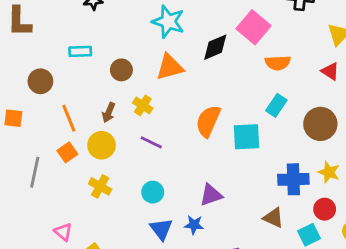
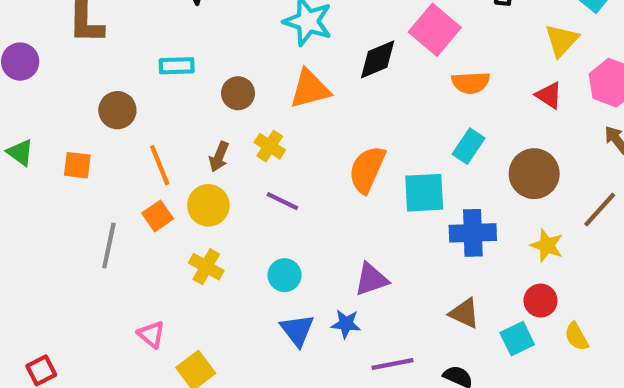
blue cross: (293, 179) -> (473, 233), moved

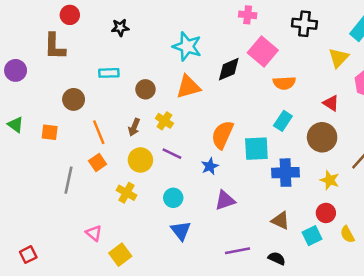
red triangle: (549, 95) -> (331, 103), moved
yellow circle: (208, 205) -> (140, 160), moved
blue star: (346, 324) -> (210, 166), moved, turned -30

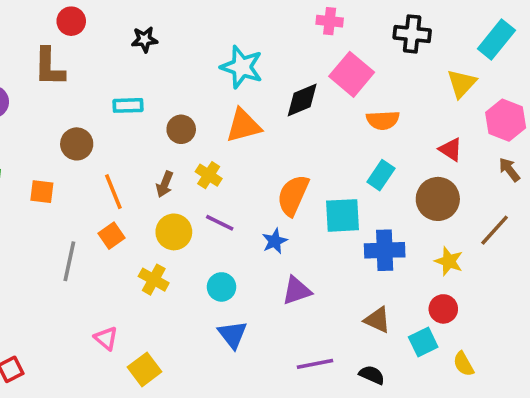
yellow semicircle: (347, 234) -> (463, 364), moved

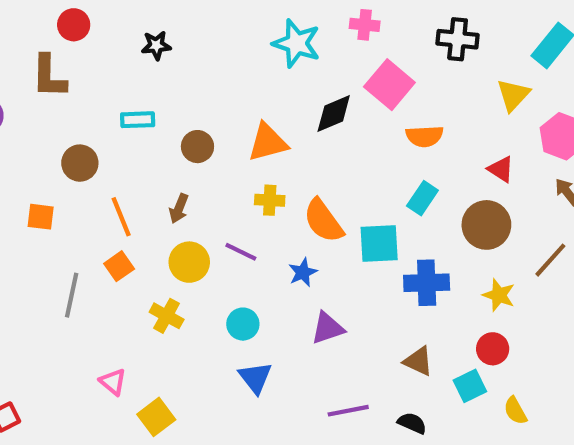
cyan star: (242, 67) -> (297, 43), moved
yellow cross: (209, 175) -> (270, 200), moved, turned -30
orange semicircle: (293, 195) -> (323, 221), turned -60

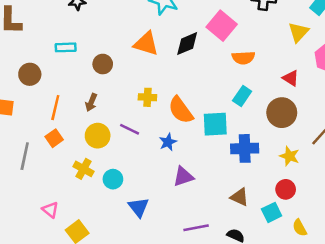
orange triangle: (268, 142) -> (146, 44), moved, turned 32
orange line: (121, 217) -> (55, 108), turned 35
cyan circle: (243, 324) -> (113, 179), moved

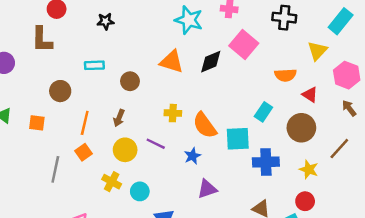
orange semicircle: (243, 58) -> (285, 75), moved

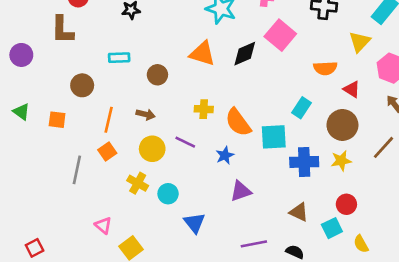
brown arrow: (119, 118) -> (146, 114), turned -98
yellow star: (309, 169) -> (341, 161), moved, turned -30

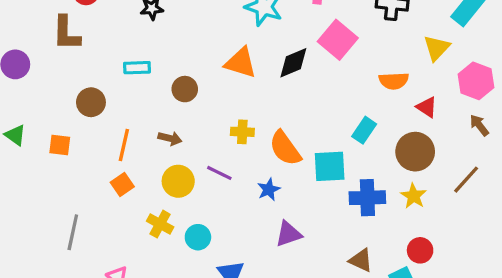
yellow star: (341, 161) -> (414, 196), turned -30
gray line: (77, 170) -> (73, 232), moved

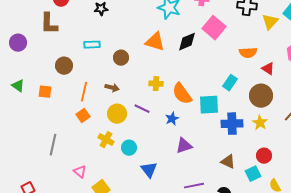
yellow triangle: (437, 48) -> (270, 22), moved

